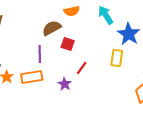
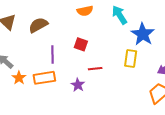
brown semicircle: (52, 28) -> (38, 25), moved
red line: (82, 68) -> (95, 69), turned 48

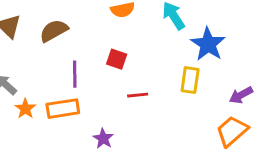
purple star: (78, 85) -> (103, 139), moved

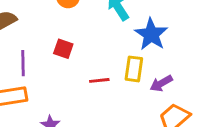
red line: (138, 95) -> (99, 80), moved
purple arrow: (241, 95) -> (161, 83), moved

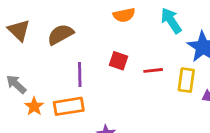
red line: (99, 80) -> (153, 70), moved

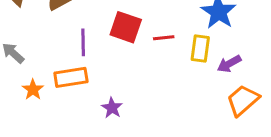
red square: (119, 61) -> (126, 27), size x1.5
orange star: (34, 106) -> (33, 90), moved

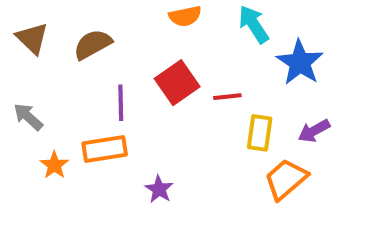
red square: (126, 27) -> (177, 83), turned 36
yellow rectangle: (200, 48) -> (260, 133), moved
orange trapezoid: (243, 100) -> (286, 179), moved

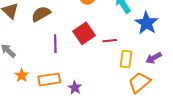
orange rectangle: (105, 149) -> (49, 79), moved

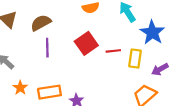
purple line: (55, 44) -> (47, 48), moved
yellow rectangle: (126, 59) -> (135, 59), moved

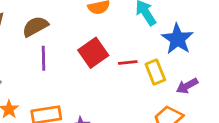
yellow rectangle: (135, 59) -> (155, 72), turned -30

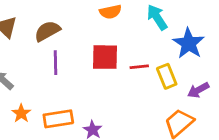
red square: (93, 53) -> (105, 57), turned 36

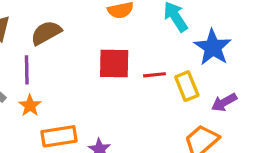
purple line: (56, 63) -> (27, 70), moved
orange star: (21, 113) -> (30, 106), moved

